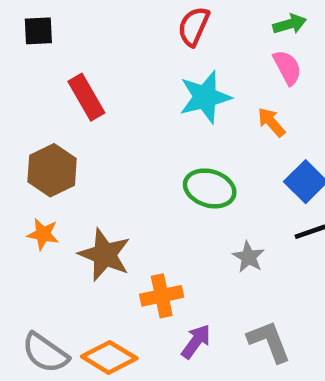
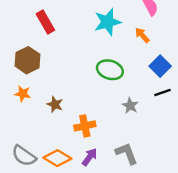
brown star: (105, 255) -> (55, 104), size x0.6
purple arrow: (196, 341) -> (90, 157), moved
gray L-shape: (269, 341) -> (127, 153), moved

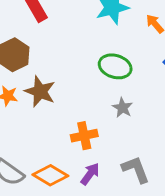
brown star: (55, 104) -> (40, 91), moved, size x1.5
gray star: (130, 106) -> (122, 108), moved

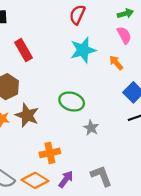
green ellipse: (115, 66) -> (72, 102), moved
orange cross: (84, 136) -> (50, 153), moved

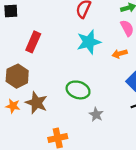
red rectangle: (24, 50) -> (33, 42), turned 54
orange arrow: (116, 63) -> (120, 54), turned -64

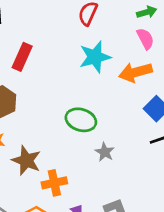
orange arrow: (120, 54) -> (136, 72), size x1.6
brown star: (36, 103) -> (26, 160), moved

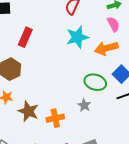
green ellipse: (81, 120) -> (95, 82), moved
orange cross: (54, 183) -> (55, 118), moved

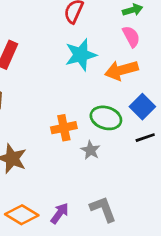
orange cross: (55, 118) -> (64, 128), moved

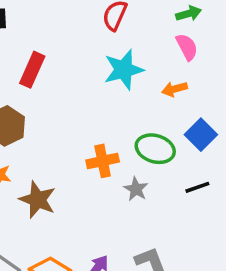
orange arrow: (121, 70) -> (175, 89), size x0.6
black line: (145, 138) -> (197, 187), moved

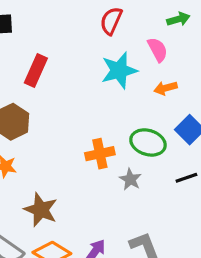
pink semicircle: (187, 47) -> (158, 50), moved
brown star: (38, 200) -> (41, 210), moved

